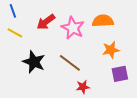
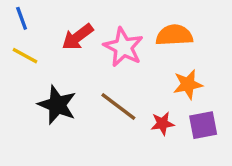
red star: (83, 87) -> (162, 123), moved

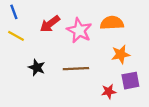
black star: (57, 105) -> (37, 68), size x0.7
brown line: (118, 107) -> (76, 69), turned -40
red star: (162, 123) -> (109, 91), moved

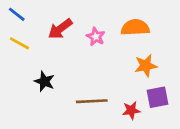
blue line: (14, 12) -> (17, 14), turned -32
pink star: (79, 30) -> (96, 37), size x0.6
brown line: (76, 69) -> (92, 101), moved

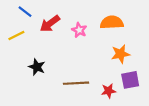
blue line: (17, 14) -> (25, 12), moved
yellow line: (19, 43) -> (16, 35), turned -56

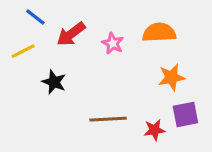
black star: (37, 67) -> (54, 82), moved

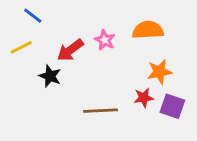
red arrow: (71, 34) -> (70, 50), moved
purple square: (185, 114) -> (172, 106), turned 30
red star: (154, 130) -> (144, 98), moved

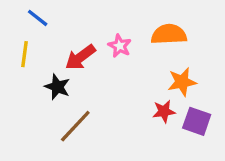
yellow line: (21, 47) -> (25, 54), turned -55
brown line: (100, 111) -> (75, 126), moved, turned -44

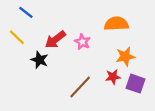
pink star: (120, 46) -> (82, 42), moved
yellow line: (25, 54) -> (17, 37), turned -54
brown line: (75, 126) -> (80, 87), moved

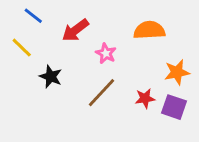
red arrow: (55, 40) -> (75, 30), moved
orange star: (125, 56) -> (177, 72), moved
brown line: (80, 87) -> (101, 93), moved

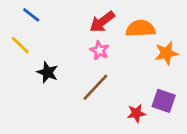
red arrow: (75, 30) -> (102, 22), moved
orange star: (177, 72) -> (166, 53), moved
red star: (145, 98) -> (136, 113), moved

